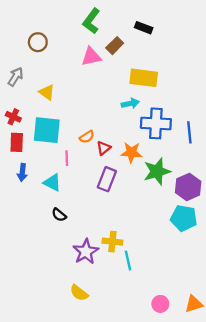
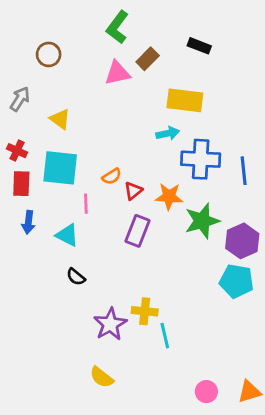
black rectangle: (144, 28) -> (199, 46), moved

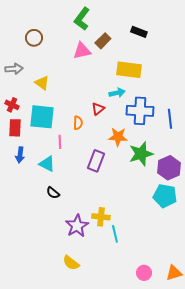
gray arrow: (20, 99) -> (14, 69), turned 54
orange semicircle: (112, 176) -> (78, 123), turned -56
red triangle: (133, 191) -> (98, 109), moved

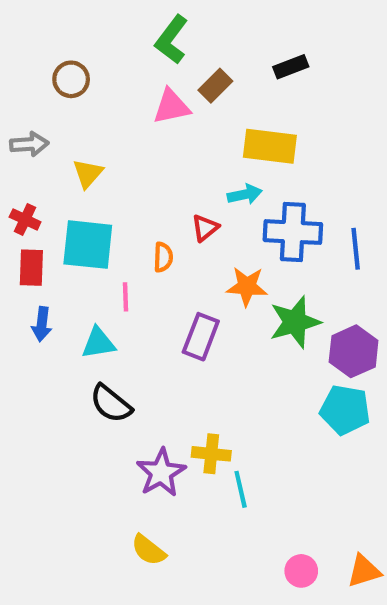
black rectangle: (139, 32) -> (291, 67), turned -42
yellow triangle: (42, 83) -> (88, 173), turned 35
cyan triangle: (47, 164) -> (98, 343), turned -36
black semicircle: (53, 193) -> (111, 404), size x1.5

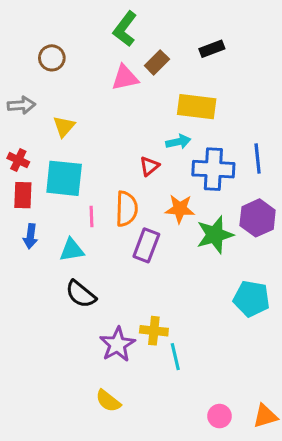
blue line: (356, 249) -> (258, 158), moved
orange semicircle: (163, 257) -> (127, 209), moved, size x1.6
purple hexagon: (354, 351) -> (258, 218), moved

